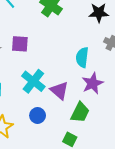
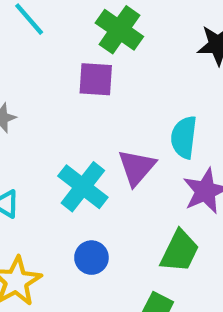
purple square: (20, 44) -> (96, 79), moved
purple triangle: (59, 91) -> (137, 167), moved, turned 30

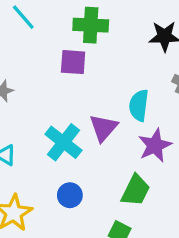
green cross: (119, 30) -> (91, 25), turned -32

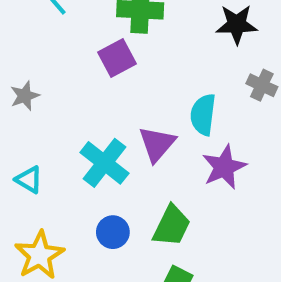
purple square: (73, 62) -> (117, 58), turned -32
green trapezoid: (136, 190) -> (172, 226), moved

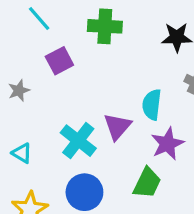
purple square: (117, 58) -> (59, 61), moved
green trapezoid: (172, 226) -> (147, 183), moved
blue circle: (113, 232) -> (84, 192), size x1.5

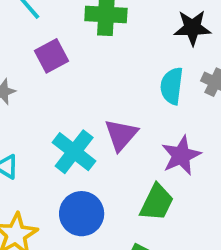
cyan semicircle: (152, 105) -> (172, 86), moved

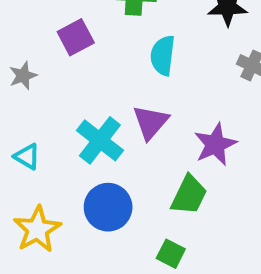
cyan semicircle: (172, 86) -> (163, 55), moved

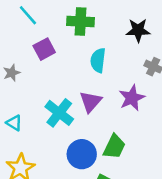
purple star: (215, 144) -> (132, 98), moved
blue circle: (108, 207) -> (82, 154), moved

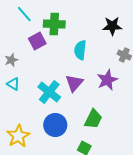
green cross: (80, 21) -> (54, 24), moved
cyan triangle: (14, 123) -> (13, 84), moved
blue circle: (82, 154) -> (55, 125), moved

